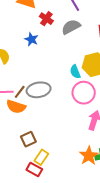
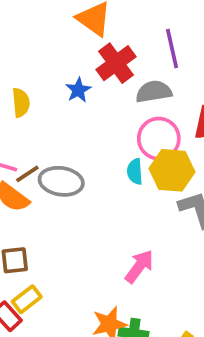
red cross: (46, 19) -> (116, 63), size x1.5
pink circle: (84, 93) -> (159, 139), moved

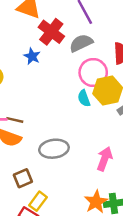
brown line: (27, 174) -> (15, 120), turned 63
gray ellipse: (61, 181) -> (54, 149), moved

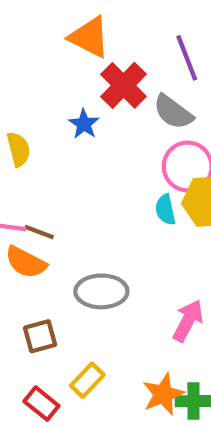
gray semicircle: (81, 43) -> (173, 112), turned -125
yellow rectangle: (38, 201) -> (87, 380), moved

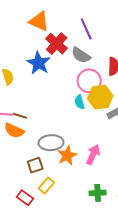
blue star: (84, 124) -> (39, 63), size x1.6
brown square: (40, 336) -> (35, 165), moved
orange star: (163, 394) -> (67, 156), moved

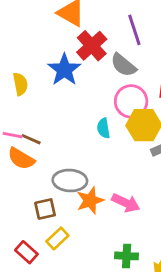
cyan semicircle: (80, 102) -> (103, 128), moved
pink arrow: (93, 155) -> (126, 203), turned 84

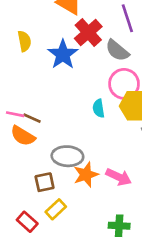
yellow semicircle: (20, 84) -> (24, 41), moved

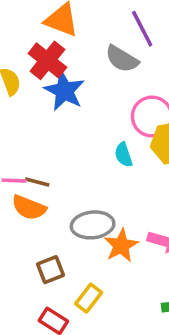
red cross: (88, 33) -> (47, 60), moved
gray semicircle: (117, 50) -> (122, 59), moved
brown square: (45, 182) -> (50, 270), moved

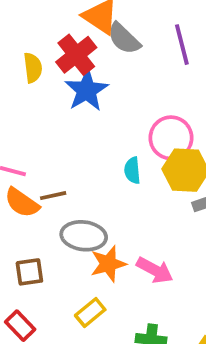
gray semicircle: (122, 59) -> (124, 39), moved
brown line: (37, 182) -> (53, 196), moved, turned -40
yellow rectangle: (89, 298) -> (90, 312), moved

